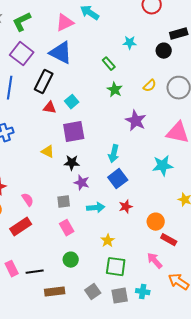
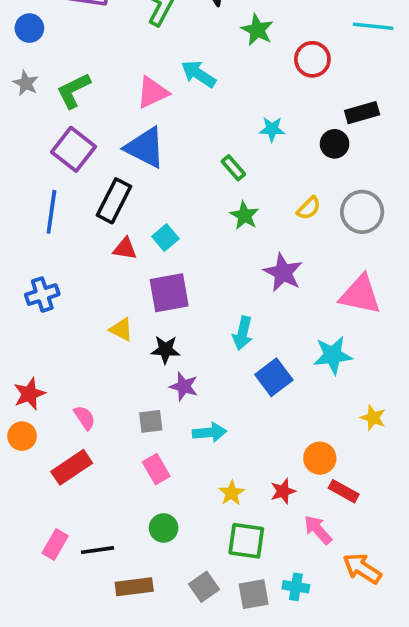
blue square: (118, 179) -> (274, 377), moved
red star: (126, 207) -> (283, 491), moved
pink rectangle: (12, 269) -> (55, 545), turned 56

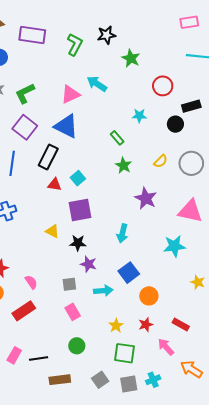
red circle: (312, 59) -> (163, 86), moved
blue square: (274, 377) -> (129, 273), moved
orange circle: (320, 458) -> (149, 296), moved
cyan cross: (296, 587) -> (153, 380), turned -32

